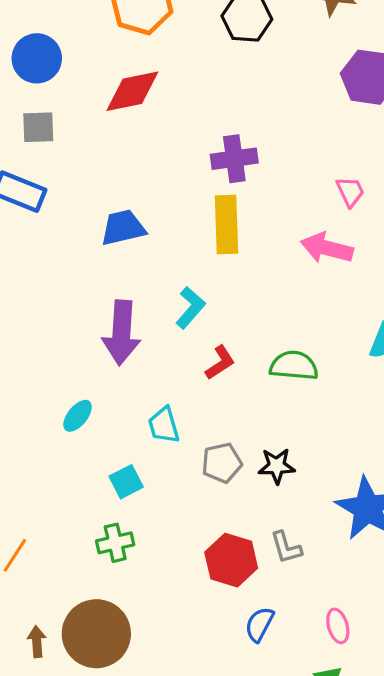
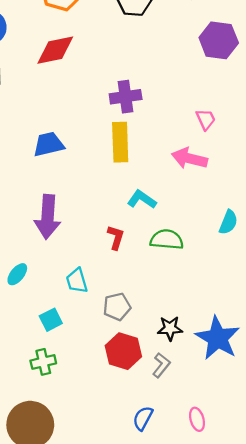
cyan L-shape: (190, 308) -> (142, 200), moved, turned -96
red L-shape: (220, 363) -> (116, 237), turned -40
black star: (277, 466) -> (170, 328), moved
gray L-shape: (286, 548) -> (161, 365), turned -125
red hexagon: (231, 560) -> (123, 351), moved

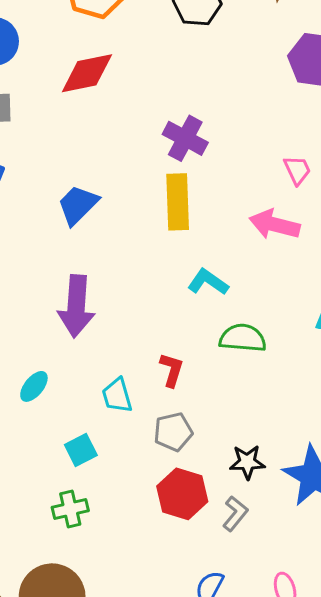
purple cross: (126, 97) -> (185, 138), turned 36
blue trapezoid: (49, 144) -> (78, 205), turned -32
red L-shape: (116, 237) -> (172, 370), moved

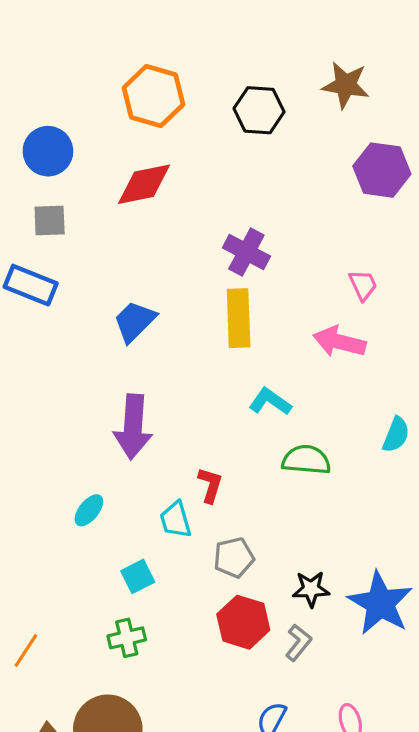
red L-shape: (172, 370) -> (210, 485), moved

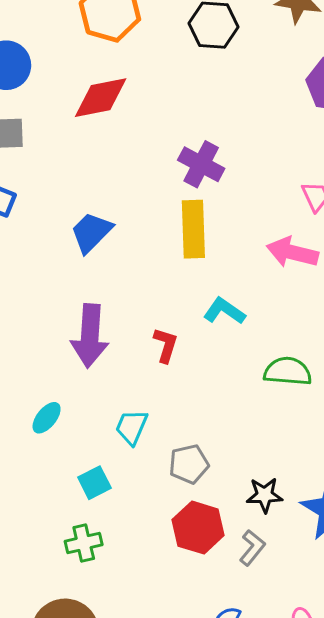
green semicircle: (306, 460) -> (288, 371), moved
red L-shape: (210, 485) -> (166, 345), moved
cyan trapezoid: (176, 520) -> (132, 427), turned 39

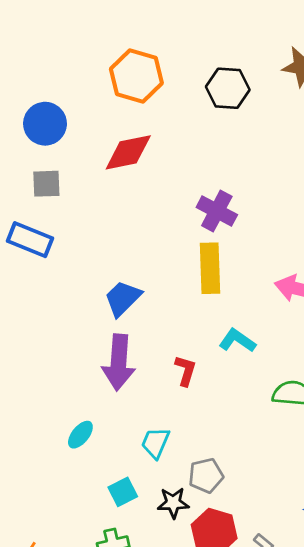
blue trapezoid: (91, 232) -> (123, 298), moved
black star: (265, 495) -> (173, 503), moved

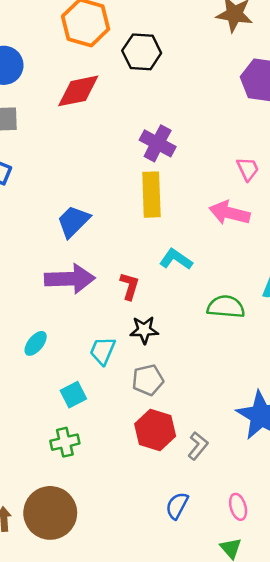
black hexagon: (228, 88) -> (142, 52), moved
purple arrow: (119, 362) -> (70, 279), turned -96
black star: (173, 503) -> (144, 330), moved

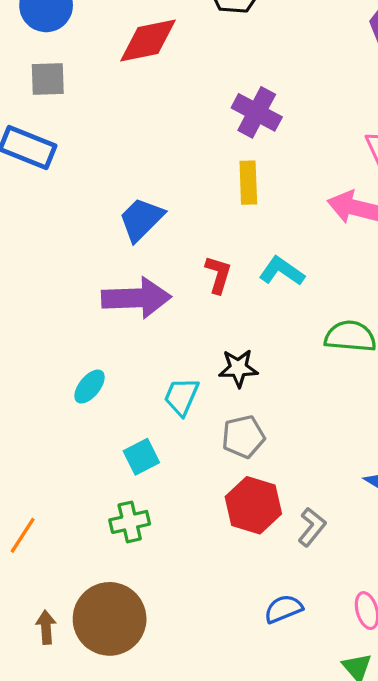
yellow rectangle: (151, 195) -> (248, 183), size x0.7
red L-shape: (130, 286) -> (218, 275), moved
blue semicircle: (177, 506) -> (283, 609), turned 40

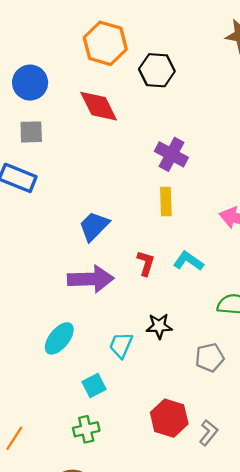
red diamond: (148, 40) -> (99, 106), turned 75
cyan ellipse: (90, 387) -> (59, 338), size x1.4
gray pentagon: (243, 437) -> (210, 358), moved

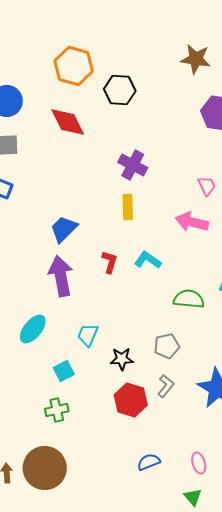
purple arrow: (91, 279) -> (61, 276), turned -99
black star: (159, 326) -> (122, 359), moved
gray L-shape: (208, 433) -> (166, 386), moved

